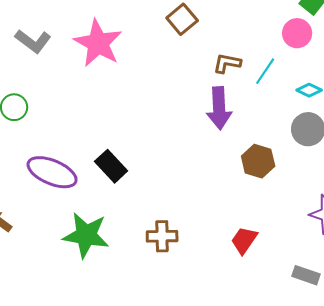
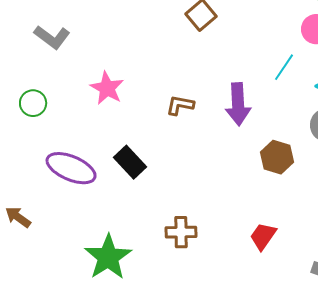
pink star: (98, 43) -> (107, 88), moved, size x0.7
brown L-shape: (227, 63) -> (180, 105), moved
green star: (86, 235) -> (108, 257), moved, turned 30

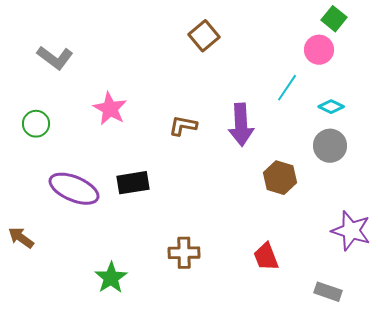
black rectangle: (130, 162) -> (133, 183), turned -56
red trapezoid: (263, 236) -> (266, 257), turned -56
green star: (108, 257) -> (111, 278), size x0.7

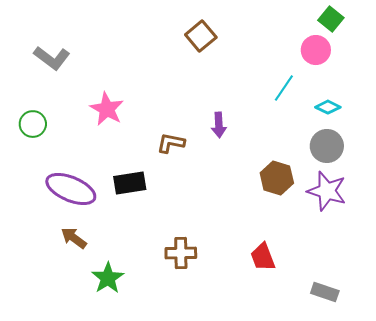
purple arrow: (241, 125) -> (219, 125), moved, size x0.6
brown L-shape: (183, 126) -> (171, 143), moved
purple star: (351, 231) -> (327, 191), moved
brown arrow: (21, 238) -> (74, 238), moved

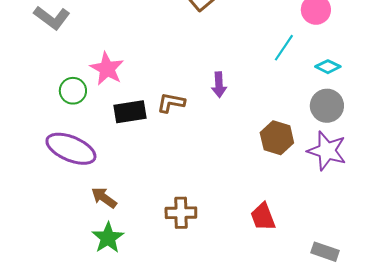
green circle: (33, 124) -> (73, 91), moved
black rectangle: (130, 183) -> (130, 112), moved
brown arrow: (74, 238) -> (104, 198), moved

